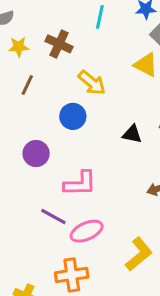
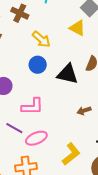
blue circle: (73, 116) -> (38, 65), moved
black triangle: (132, 134) -> (68, 74), size x1.6

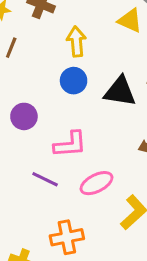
yellow arrow: (41, 39) -> (76, 42), turned -132
pink ellipse: (36, 138) -> (97, 183), moved

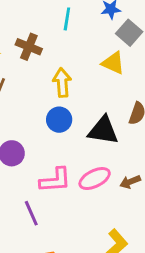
purple line: (45, 179) -> (31, 213), turned 40
pink ellipse: (97, 183) -> (95, 179), moved

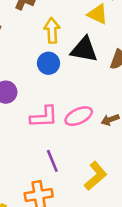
black triangle: (103, 130) -> (84, 50), moved
purple line: (31, 213) -> (52, 161), moved

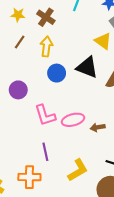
yellow arrow: (52, 31) -> (46, 46), moved
pink L-shape: (44, 117) -> (45, 115), turned 65

